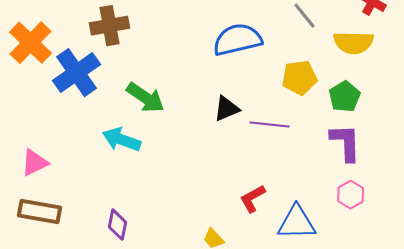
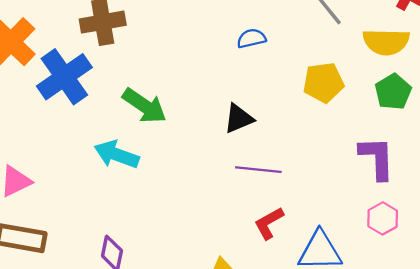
blue semicircle: (238, 40) -> (251, 38), size x0.5
green pentagon: (345, 97) -> (393, 92), moved
purple line: (270, 125) -> (258, 170), moved

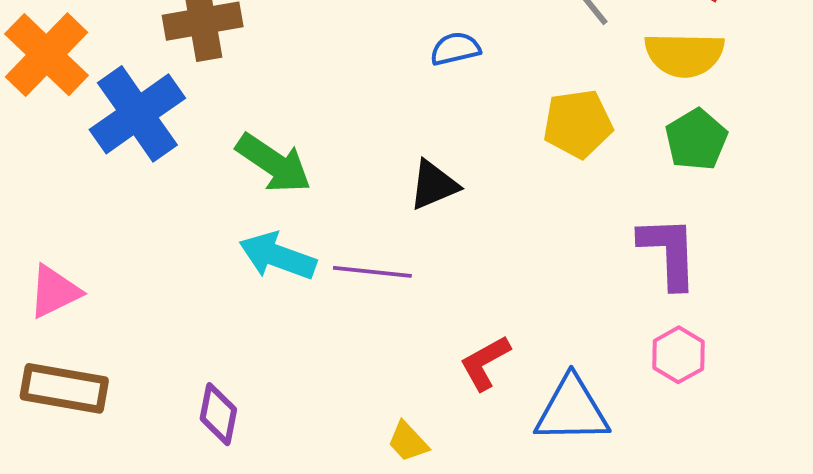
cyan arrow: (117, 155) -> (278, 256), moved
purple line: (258, 170) -> (372, 272), moved

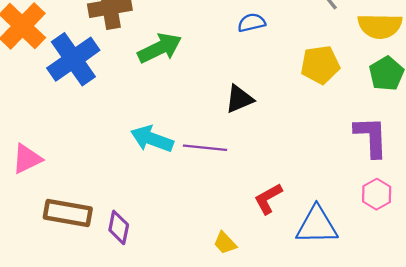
green arrow: (274, 163) -> (160, 48), moved, turned -60
brown rectangle: (64, 388) -> (68, 213), moved

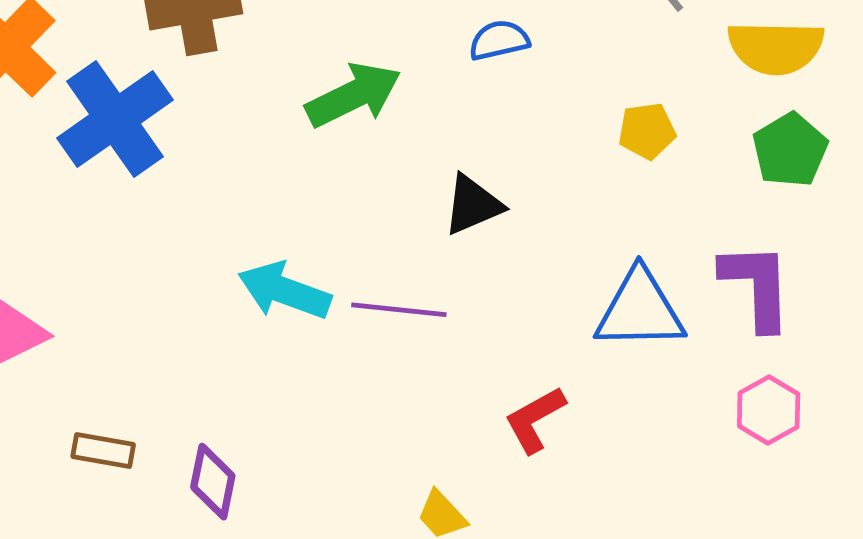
green arrow: (160, 48) -> (354, 95), moved
yellow pentagon: (320, 65) -> (647, 131), size x0.7
brown rectangle: (68, 213) -> (103, 451), size x0.6
blue triangle: (317, 225) -> (640, 310), moved

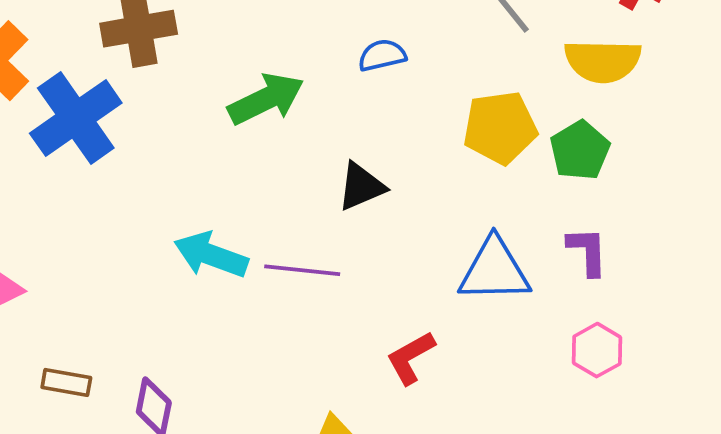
yellow pentagon: (647, 131) -> (500, 128), size x1.6
green pentagon: (790, 150) -> (580, 150), moved
purple L-shape: (757, 286) -> (587, 251), size x0.7

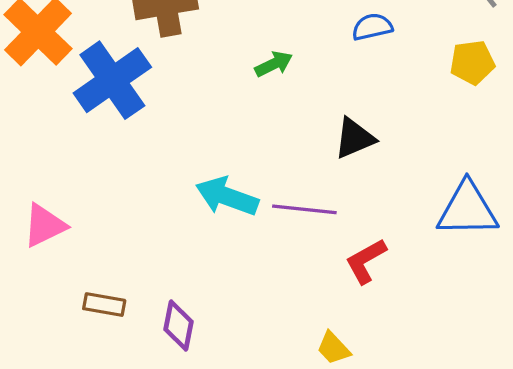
green arrow: (266, 99) -> (274, 64), size x0.6
yellow pentagon: (500, 128) -> (472, 62), moved, size x0.7
red L-shape: (411, 358) -> (366, 261), moved

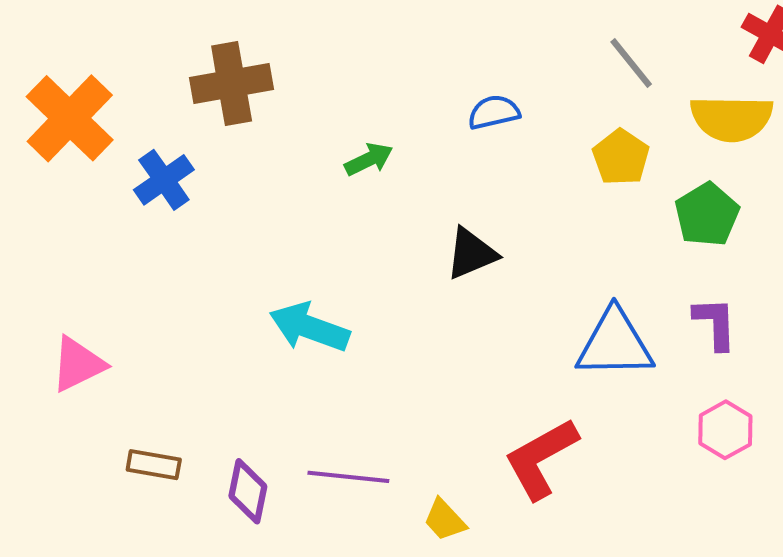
yellow pentagon: (472, 62) -> (621, 157), turned -30
blue cross: (112, 80) -> (164, 180), size x0.6
purple line: (304, 209) -> (348, 477), moved
red L-shape: (366, 261) -> (541, 458), moved, size x1.4

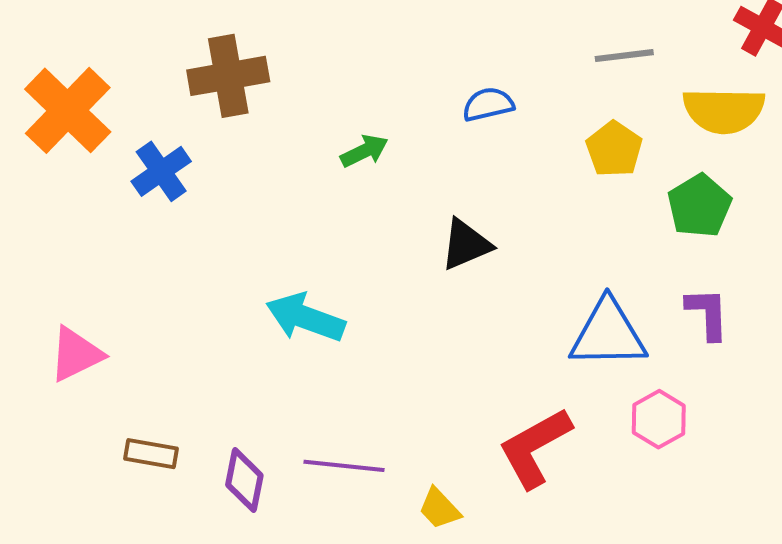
gray line: (631, 63) -> (624, 56), turned -58
pink hexagon: (725, 430) -> (659, 419), moved

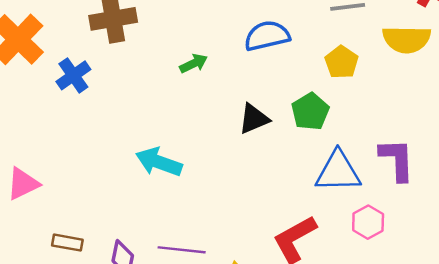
blue semicircle: (488, 104) -> (267, 36), size x1.5
green pentagon: (699, 206) -> (310, 112), moved
purple L-shape: (708, 314) -> (397, 160), size x1.4

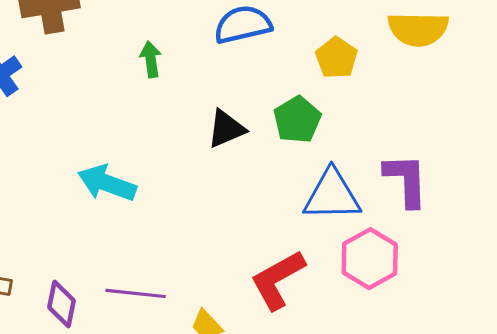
green arrow: (194, 63) -> (151, 59), turned -72
pink hexagon: (368, 222) -> (370, 259), size x1.4

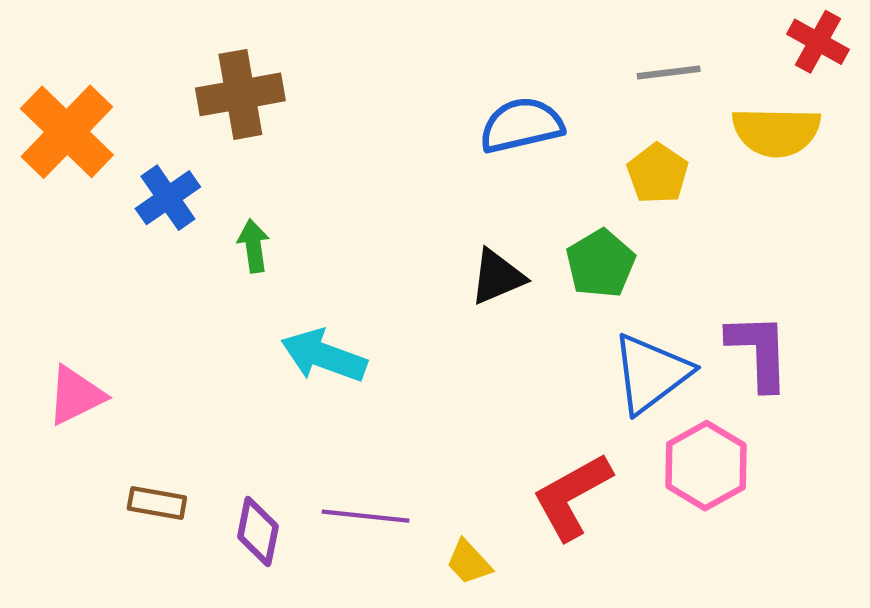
green arrow: (151, 59) -> (254, 246), moved
blue triangle: (332, 195) -> (651, 373), turned -36

